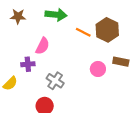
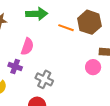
purple cross: (28, 64) -> (15, 67), turned 32
pink circle: (98, 69) -> (93, 67), moved

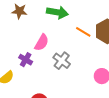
gray cross: (44, 79) -> (62, 61), moved

